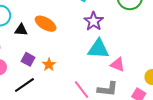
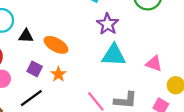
orange ellipse: (46, 24) -> (56, 45), moved
pink triangle: (118, 64) -> (154, 64), moved

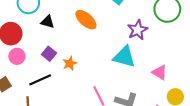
purple star: (108, 24) -> (137, 30), moved
orange ellipse: (56, 45) -> (86, 20), moved

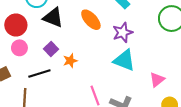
black triangle: (48, 22) -> (53, 18), size x1.5
purple star: (137, 30) -> (123, 32), moved
pink triangle: (160, 73) -> (157, 80), turned 42

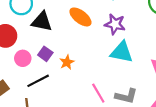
purple star: (123, 32) -> (115, 24), turned -30
pink circle: (19, 48) -> (23, 58), moved

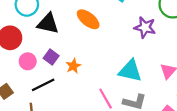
purple star: (115, 24) -> (145, 27), moved
cyan triangle: (122, 52) -> (130, 71), moved

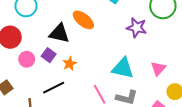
black triangle: (48, 24) -> (59, 33), moved
black line: (43, 85) -> (54, 88), moved

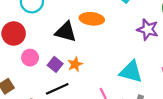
orange ellipse: (83, 20) -> (92, 19), turned -35
purple square: (49, 55) -> (55, 64), moved

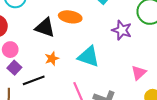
purple square: (55, 64) -> (14, 68), moved
cyan triangle: (131, 72) -> (89, 57), moved

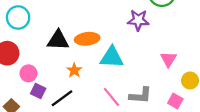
orange ellipse: (70, 17) -> (87, 39), moved

